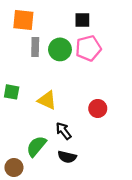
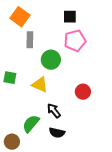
orange square: (23, 20) -> (20, 17), turned 30
green circle: (60, 49) -> (51, 60), moved

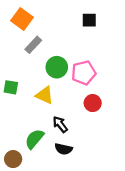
black square: (70, 17) -> (89, 20), moved
gray rectangle: (30, 40) -> (33, 45), turned 42
pink pentagon: (75, 41) -> (84, 73), moved

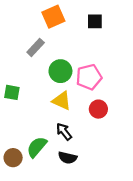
orange square: (22, 19) -> (53, 17), moved, turned 30
yellow triangle: (44, 95) -> (62, 101), moved
brown circle: (13, 159) -> (13, 158), moved

